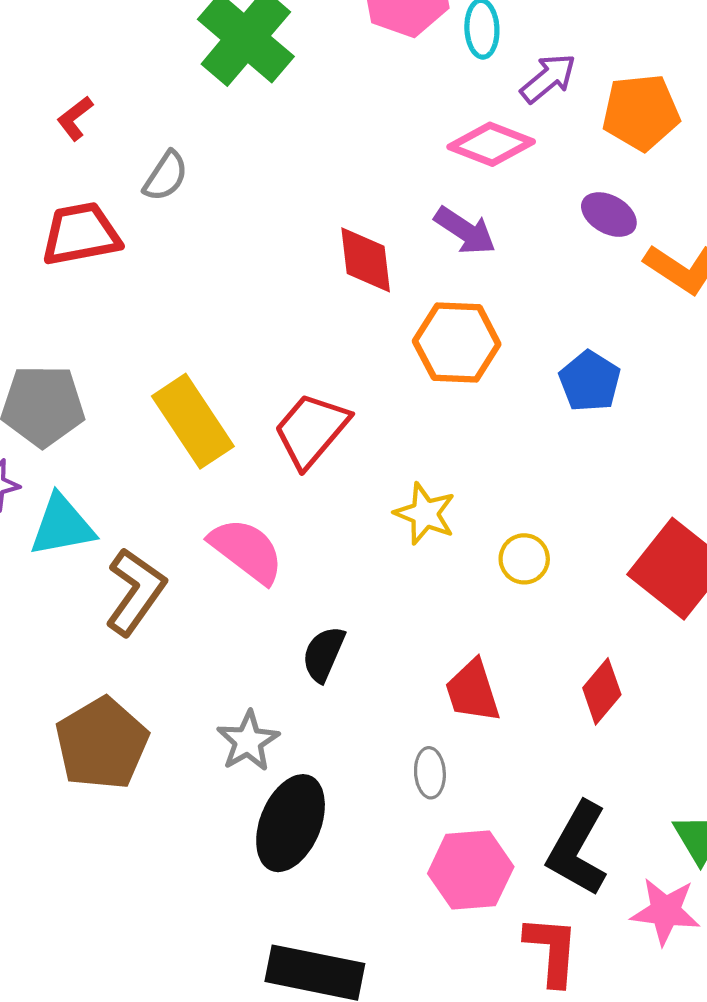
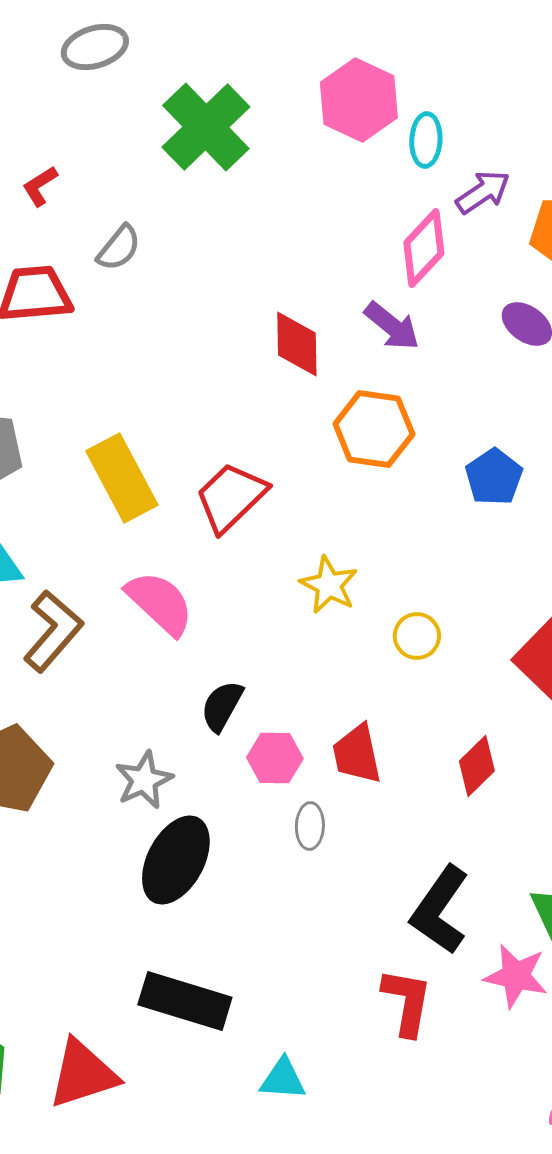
pink diamond: (491, 144) -> (424, 248), turned -74
pink hexagon: (471, 870) -> (275, 758), moved, size x0.7

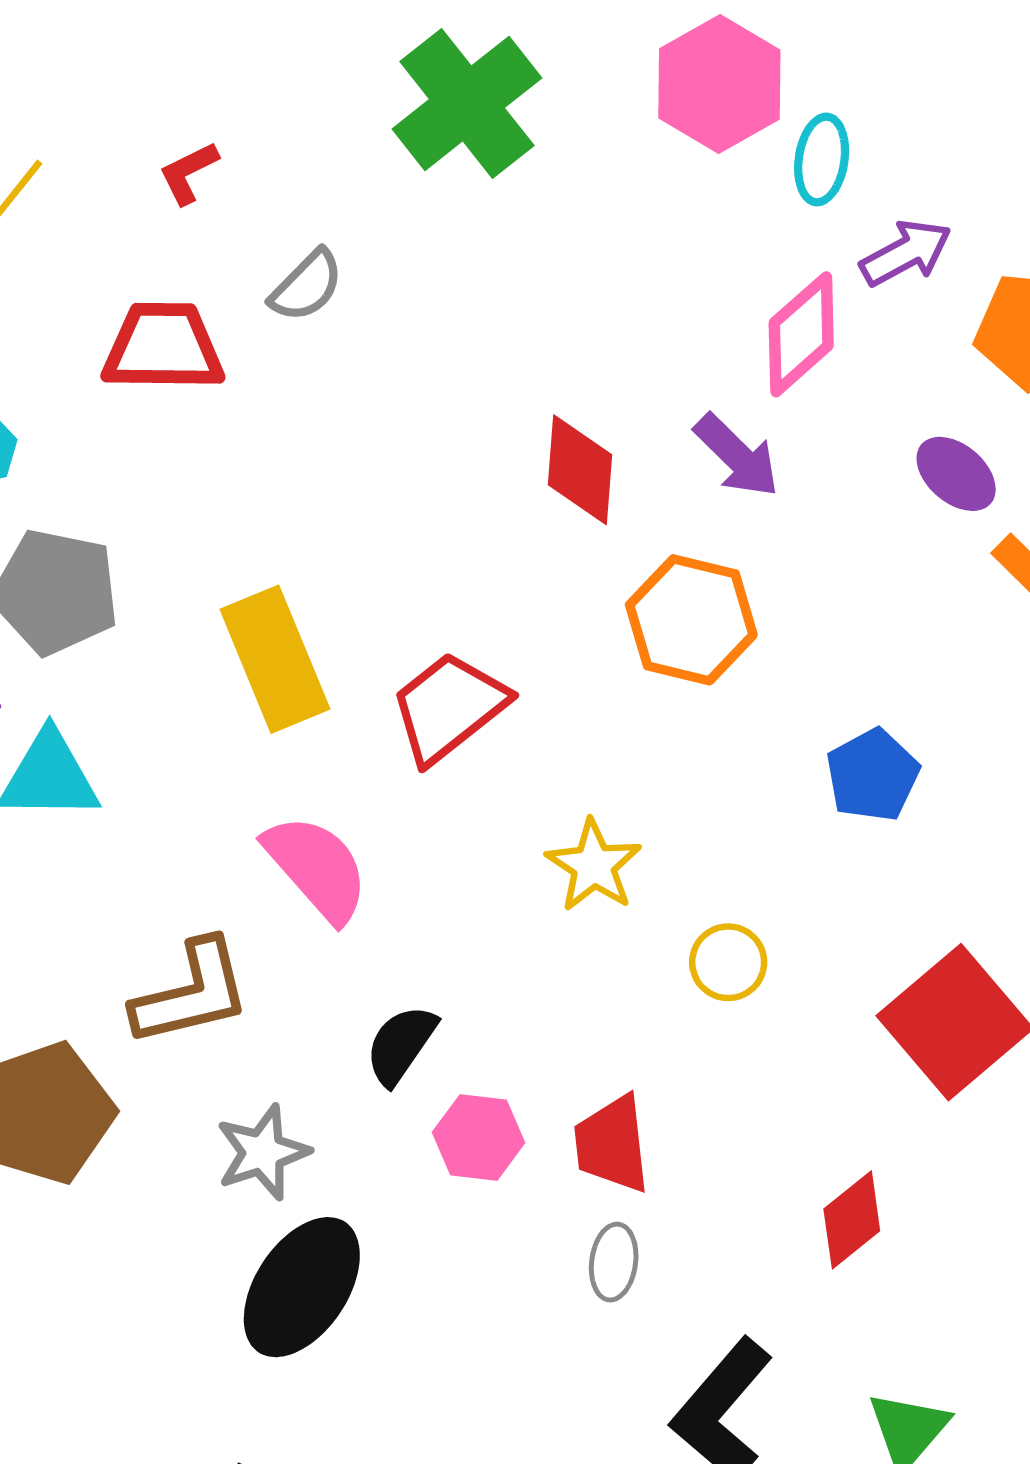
blue pentagon: (494, 477) -> (873, 775), moved
brown L-shape: (53, 631) -> (191, 993), moved, turned 30
red diamond: (477, 766) -> (852, 1220), moved
gray ellipse: (310, 826) -> (614, 1262), moved

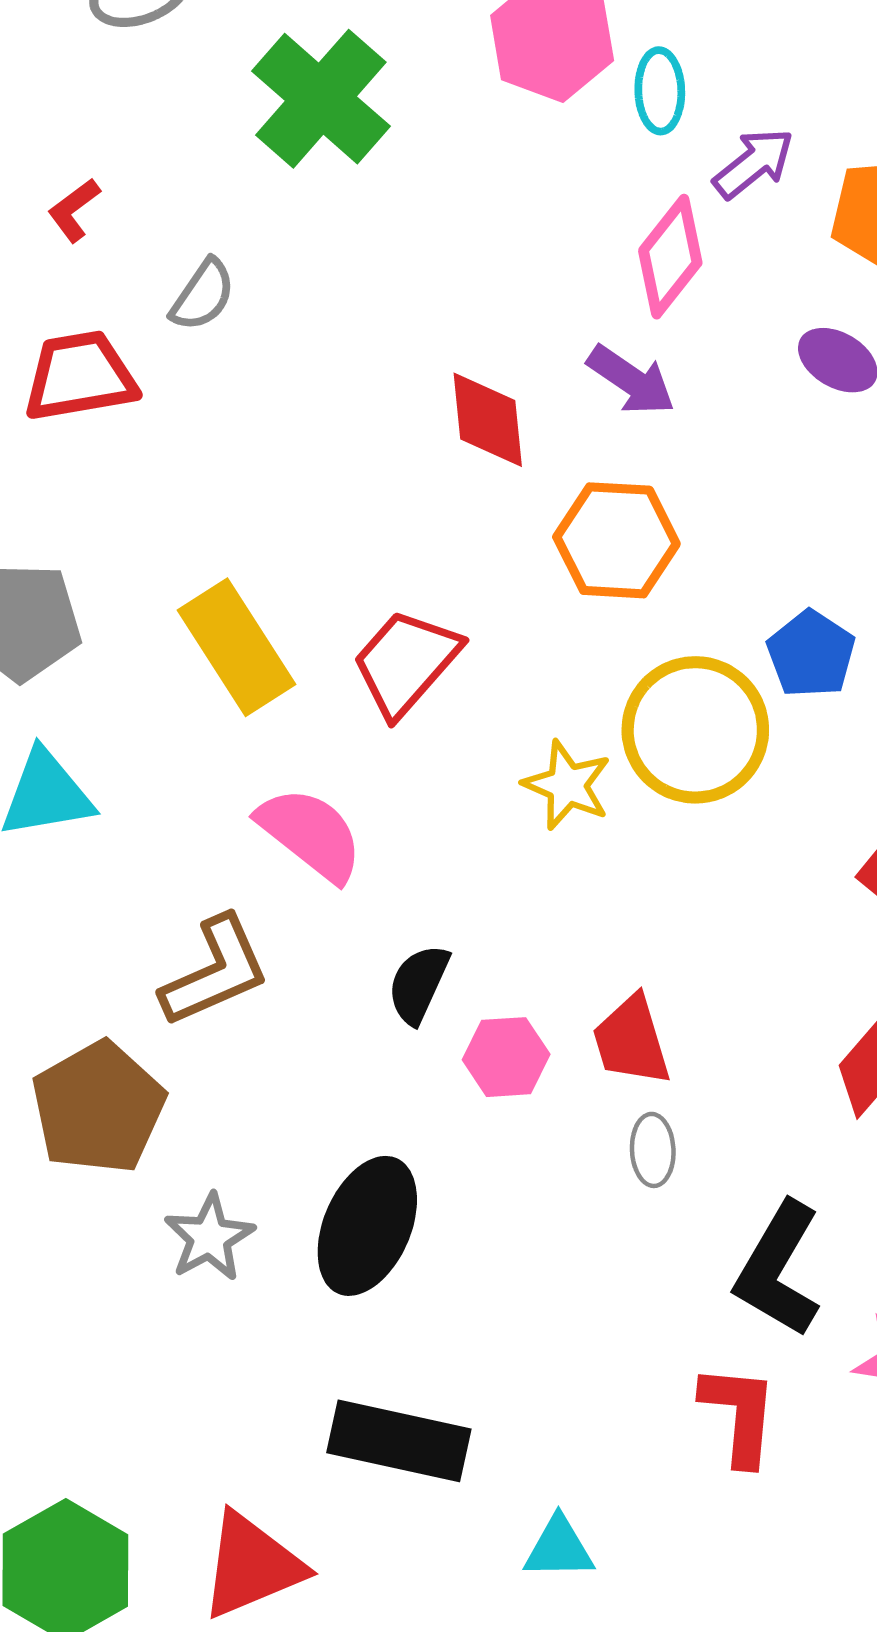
yellow circle: (728, 962) -> (695, 730), moved, size x2.0
gray star: (263, 1152) -> (209, 1237), moved

